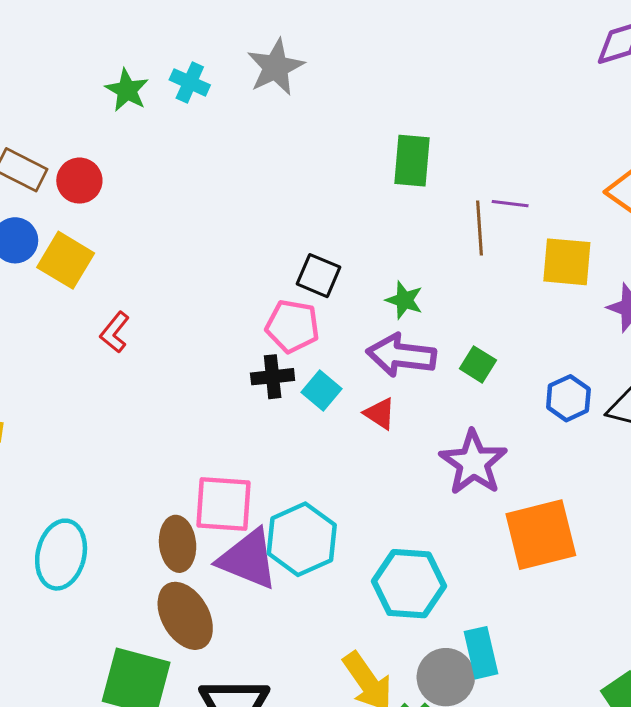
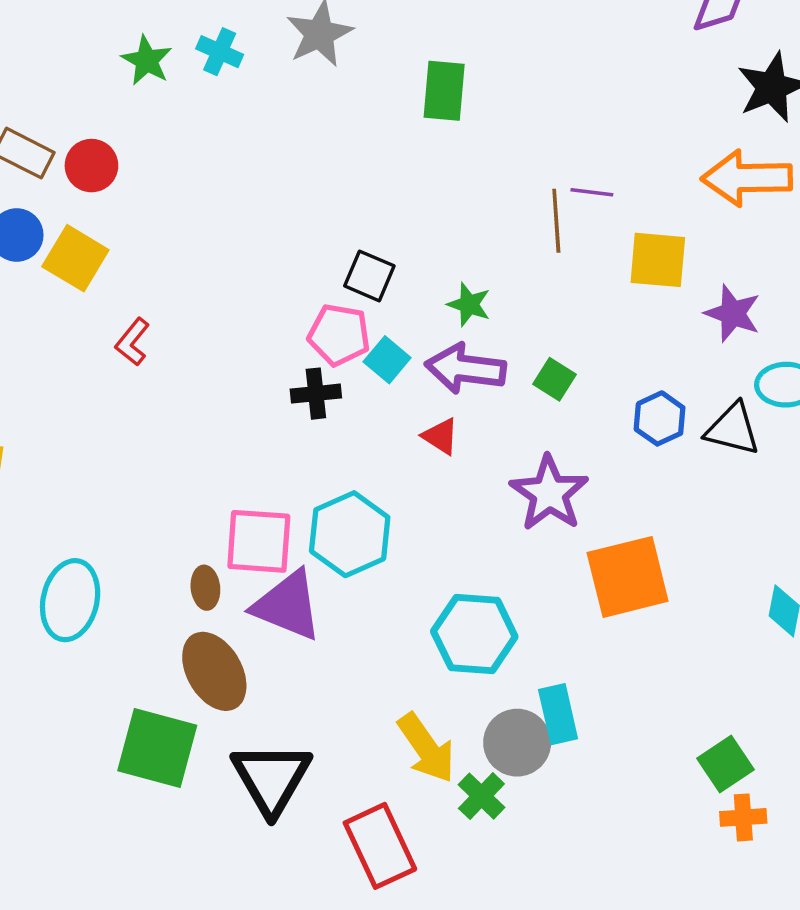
green rectangle: (412, 161) -> (444, 91), moved
cyan square: (322, 391) -> (387, 360), moved
cyan hexagon: (302, 539) -> (350, 534), moved
brown ellipse: (178, 544) -> (205, 588), size x0.7

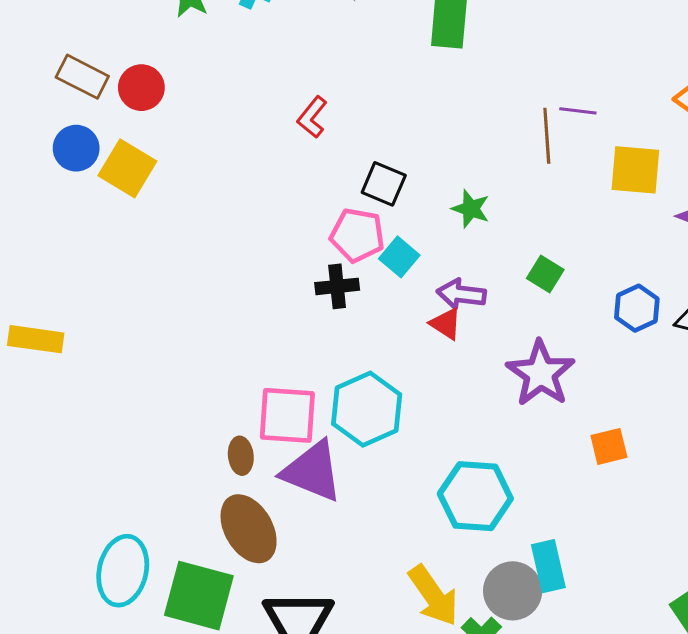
red L-shape: (132, 342) -> (312, 117), moved
purple arrow: (465, 369) -> (461, 294), moved, size x0.7
orange square: (628, 577) -> (609, 446), size x0.5
cyan ellipse: (70, 600) -> (123, 571), moved

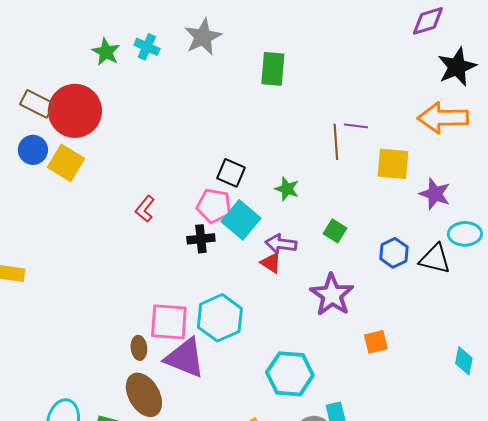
red circle: (141, 88) -> (75, 111), size x1.8
red L-shape: (312, 117) -> (145, 209), moved
cyan square: (399, 257) -> (241, 220), size x1.5

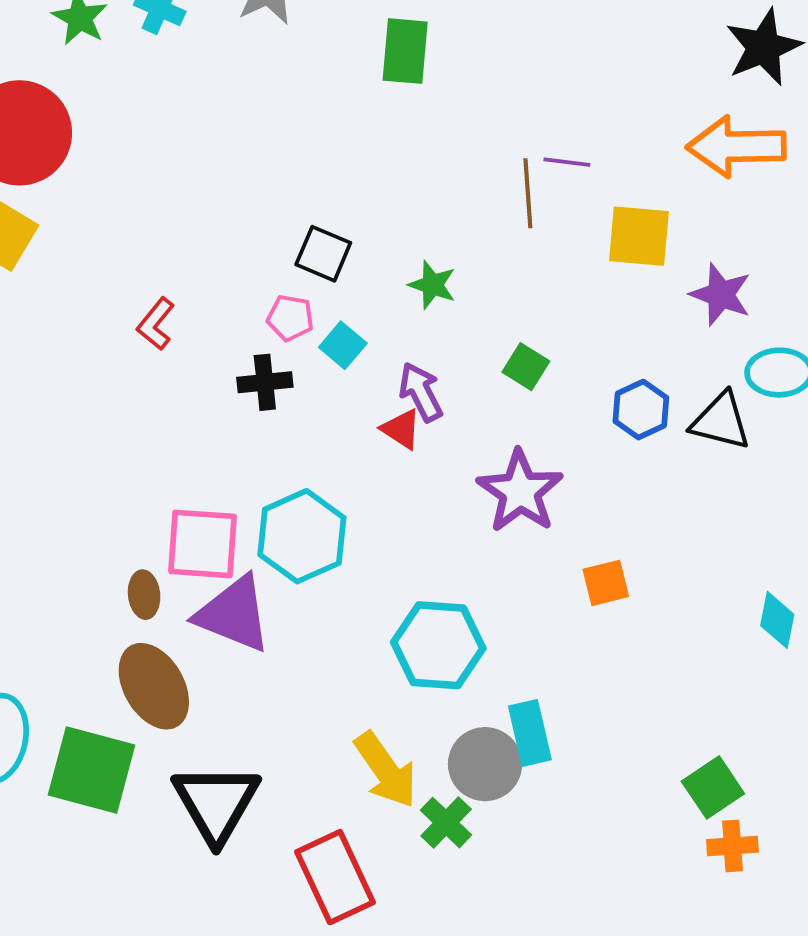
pink pentagon: (214, 206) -> (290, 318), size x0.7
cyan square: (241, 220) -> (343, 345), size x0.6
purple arrow: (281, 244) -> (421, 392), turned 56

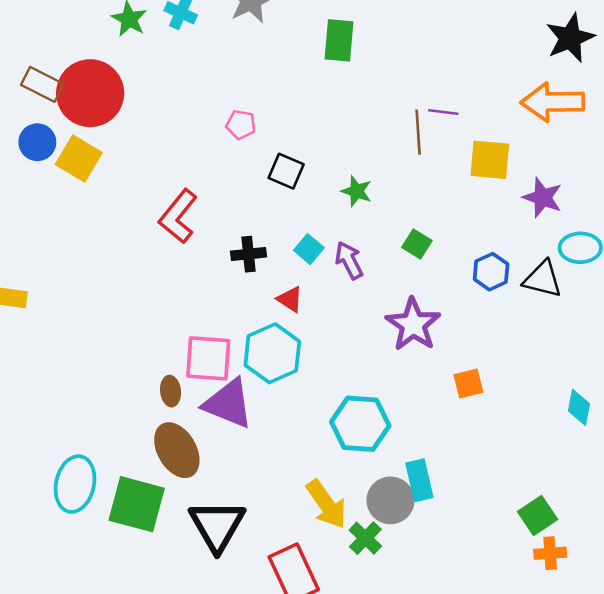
pink pentagon: (290, 318) -> (241, 125), moved
red L-shape: (156, 324) -> (178, 216), size x1.6
cyan square: (343, 345) -> (309, 249), moved
red triangle: (401, 429) -> (290, 299), moved

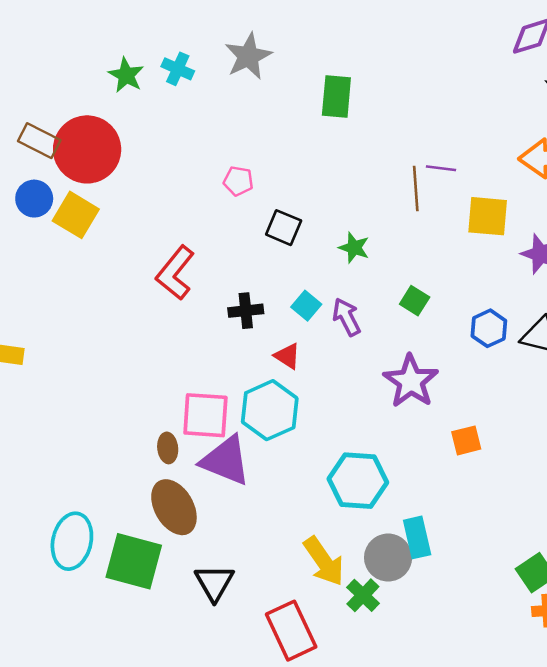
black triangle: (217, 526) -> (214, 583), size x0.7

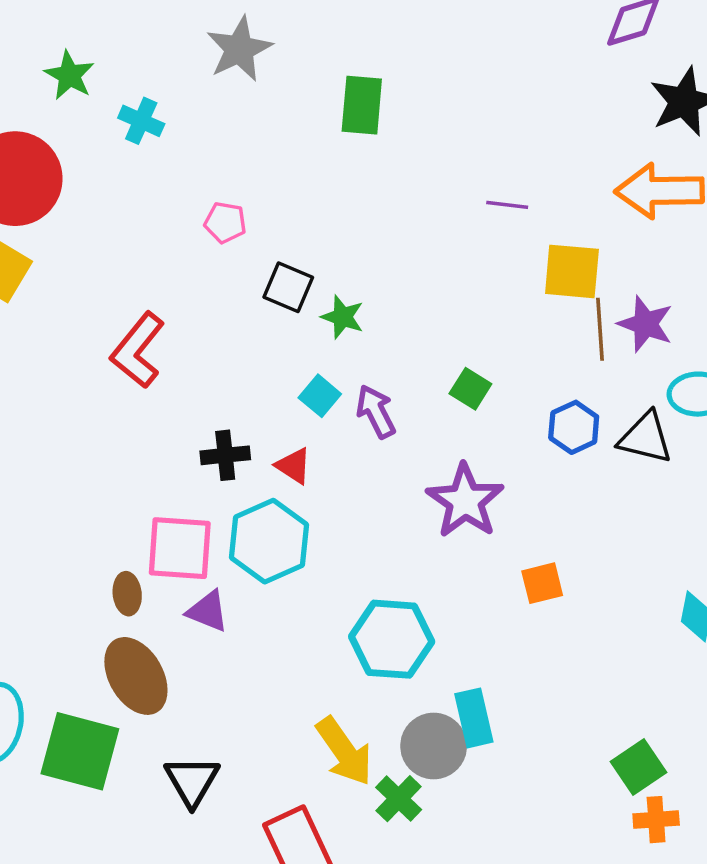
cyan cross: (178, 69) -> (141, 121), moved
brown line: (416, 188) -> (600, 329), moved
green star: (354, 248) -> (343, 317), moved
black cross: (246, 311) -> (225, 455), moved
purple triangle: (226, 461) -> (208, 611), size x0.6

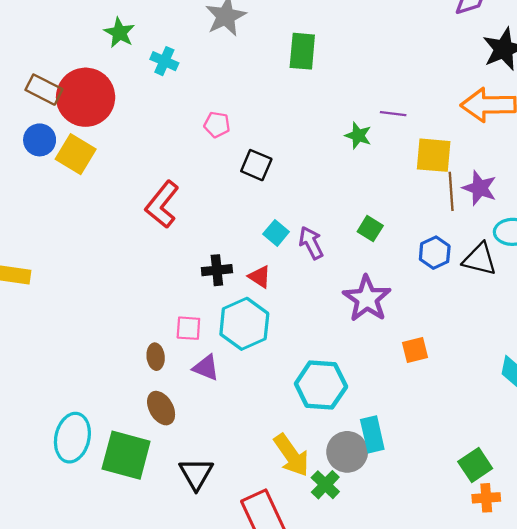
green star: (343, 317) -> (358, 136), moved
pink square: (180, 548) -> (188, 328), size x0.6
brown ellipse: (136, 676) -> (161, 408), size x0.7

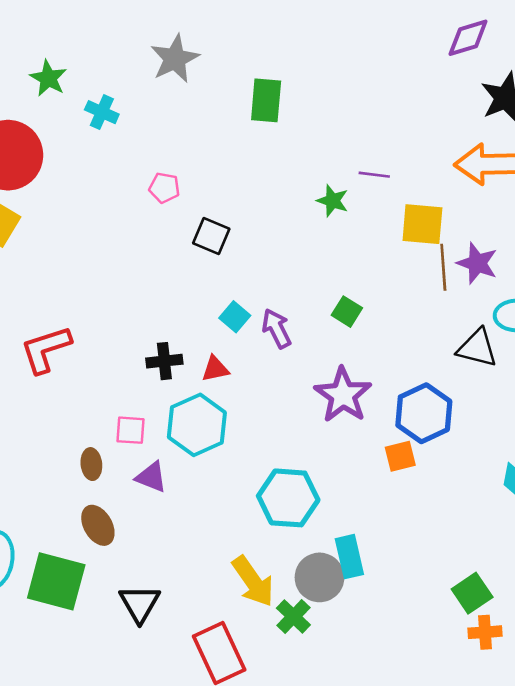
red L-shape: (162, 204) -> (46, 349), moved, turned 33
blue hexagon: (435, 253) -> (424, 413), moved, size x1.5
red triangle: (260, 277) -> (215, 369), turned -45

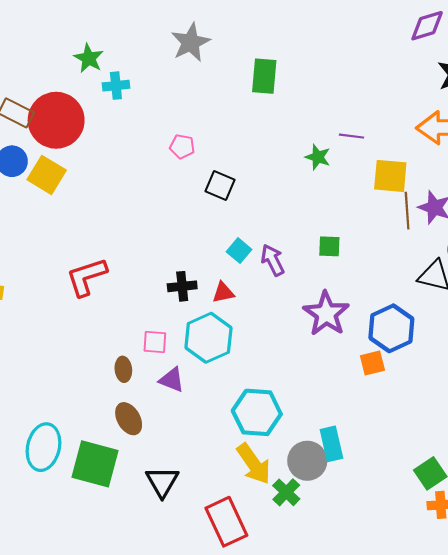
cyan cross: (102, 112) -> (116, 86), moved, turned -30
green square: (347, 312) -> (329, 246), turned -30
cyan hexagon: (288, 498) -> (257, 412), moved

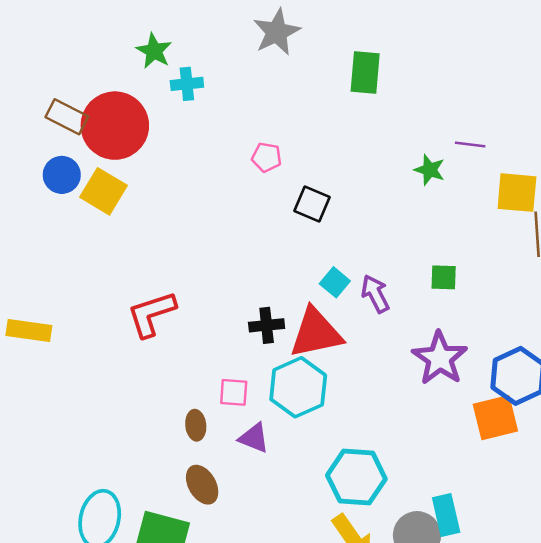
red triangle: (223, 293) -> (316, 333), size x2.0
orange square: (372, 363) -> (495, 418), size x1.5

